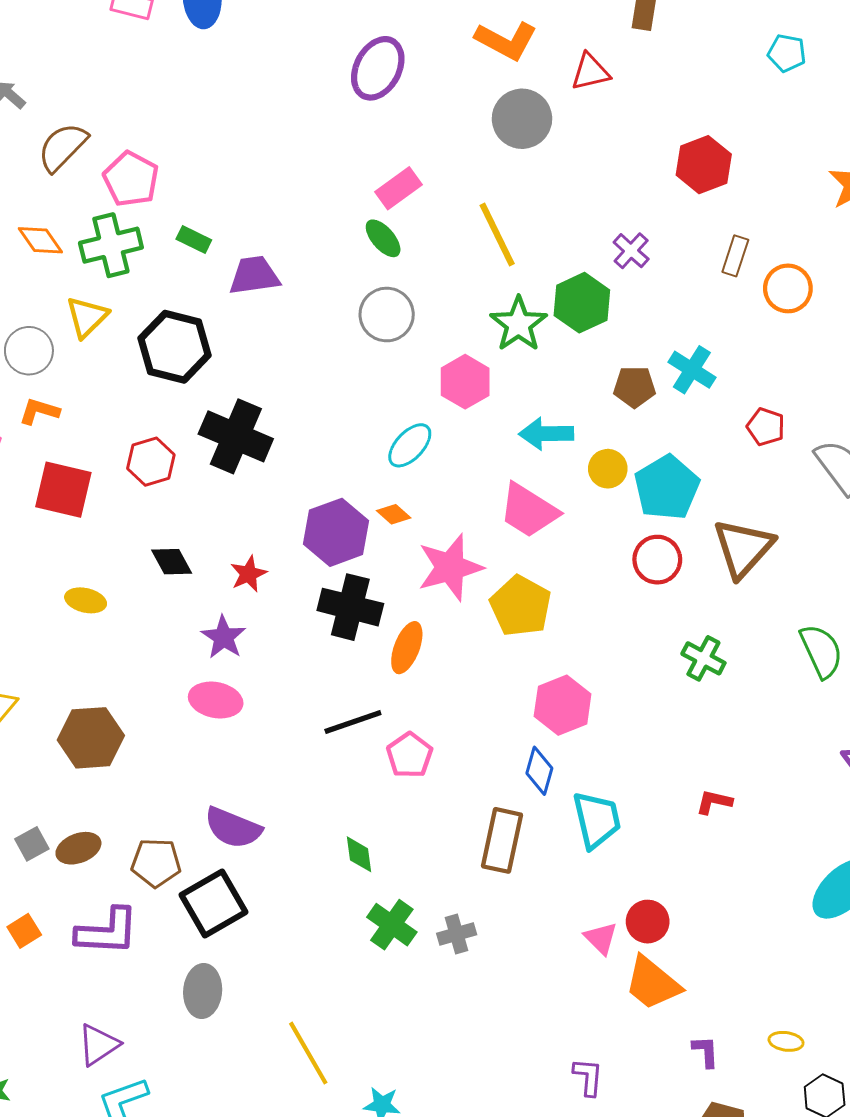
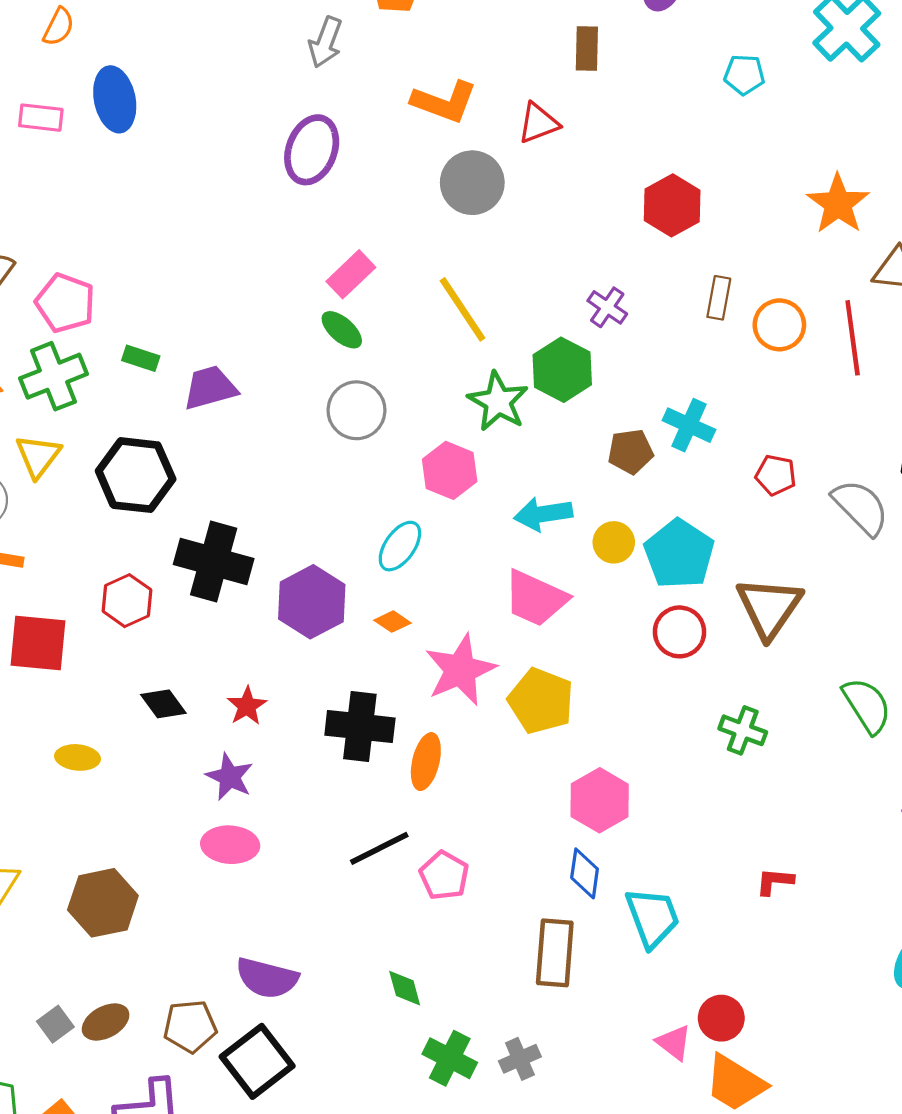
purple hexagon: (336, 532) -> (312, 602), moved

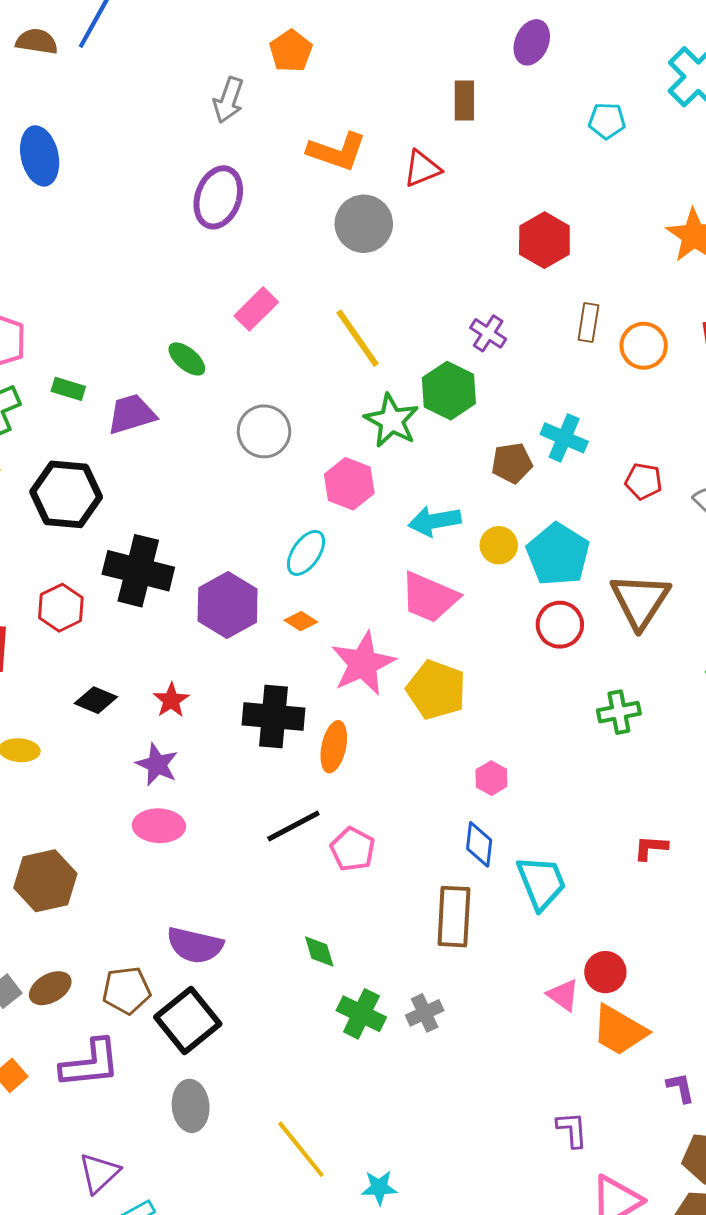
green ellipse: (342, 330) -> (187, 359), moved
black diamond: (163, 704) -> (96, 700), turned -30
green cross: (743, 730) -> (619, 712), turned -30
pink hexagon: (600, 800) -> (491, 778), size x0.6

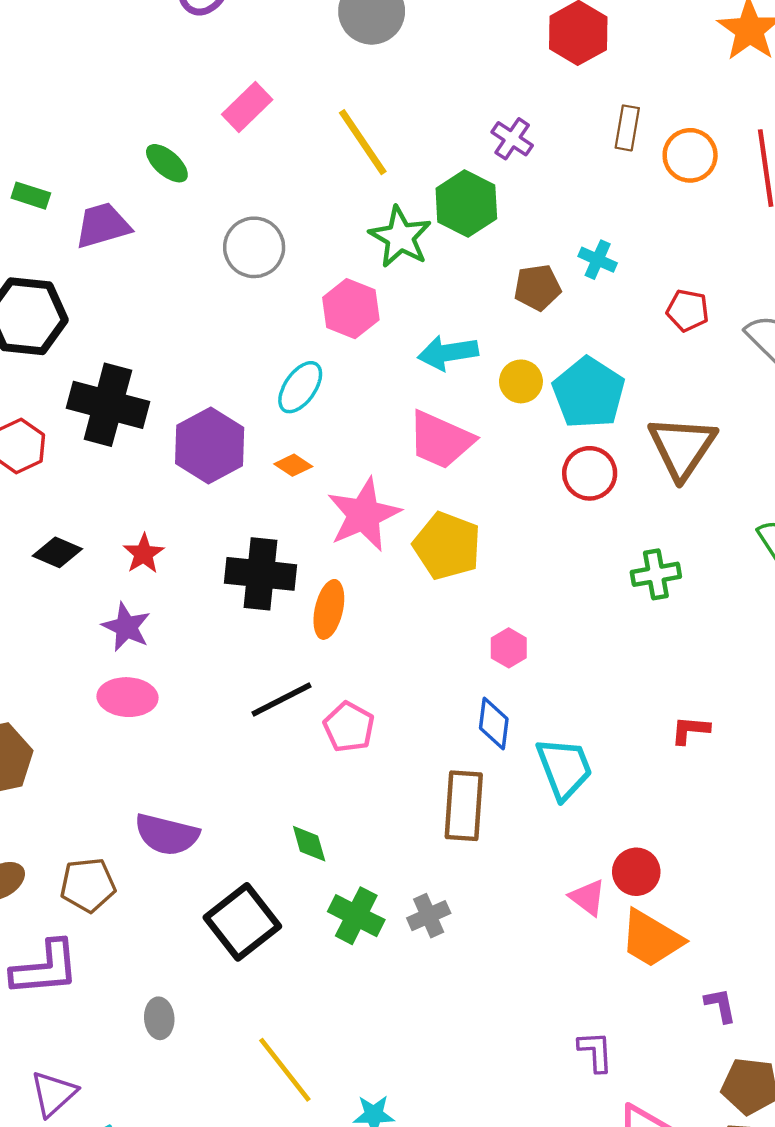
cyan cross: (564, 438) -> (598, 260), size x0.7
black square: (188, 1021) -> (242, 922), moved
gray ellipse: (191, 1106) -> (159, 1018), size x0.7

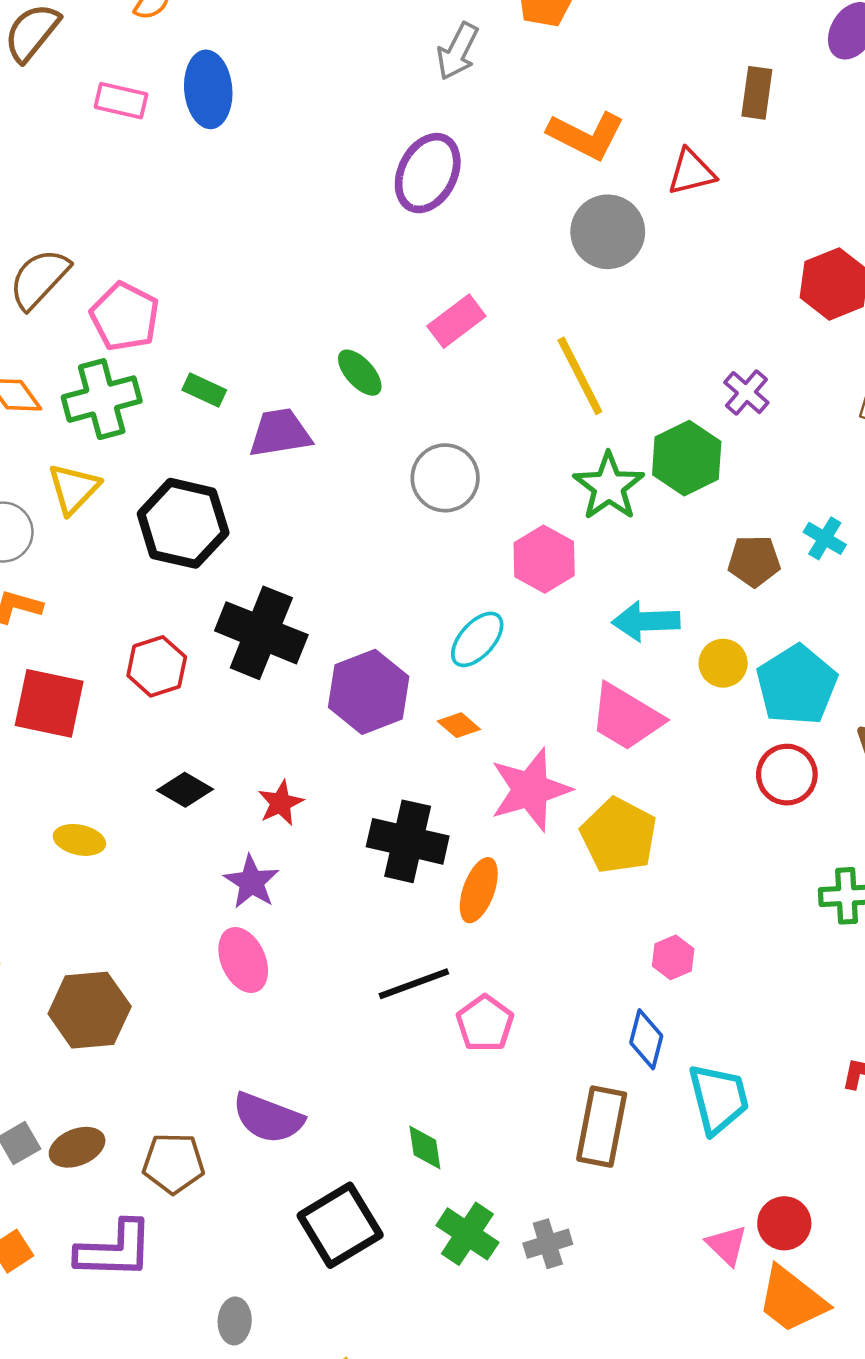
pink ellipse: (128, 697) -> (243, 960), turned 56

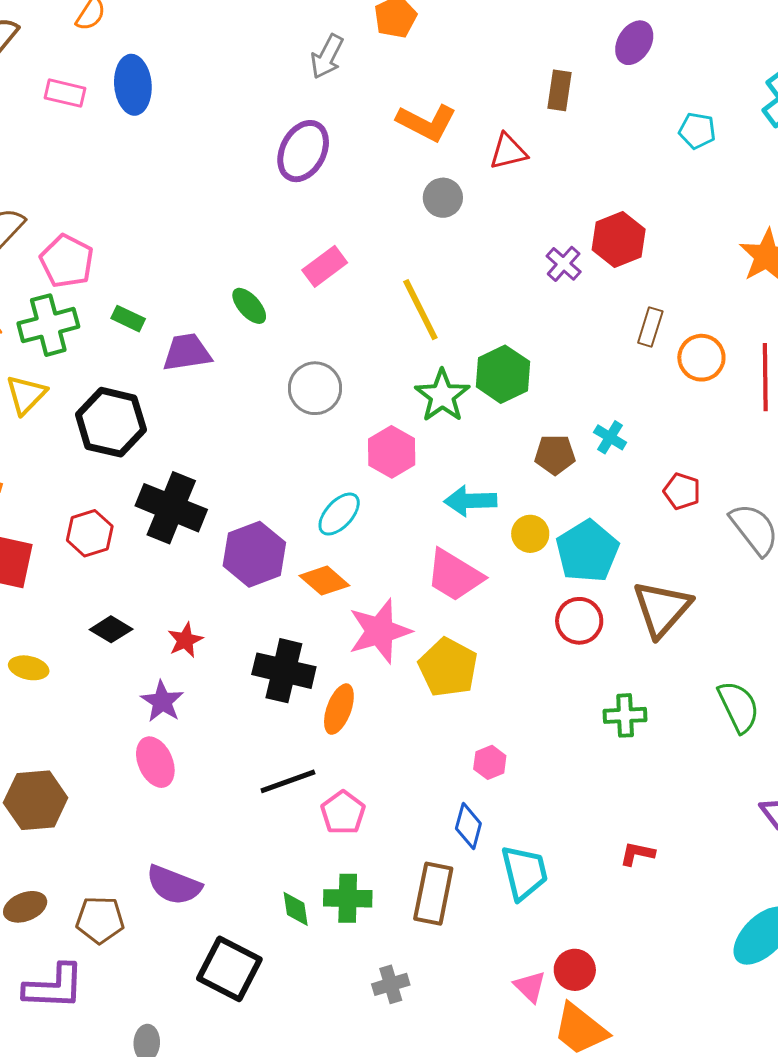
gray circle: (608, 232) -> (443, 198), size x0.7
purple cross: (746, 393) -> (564, 264), moved
orange diamond: (459, 725) -> (324, 581), size x1.5
black square: (340, 1225) -> (229, 969), turned -32
green cross: (467, 1234) -> (348, 898), moved, turned -33

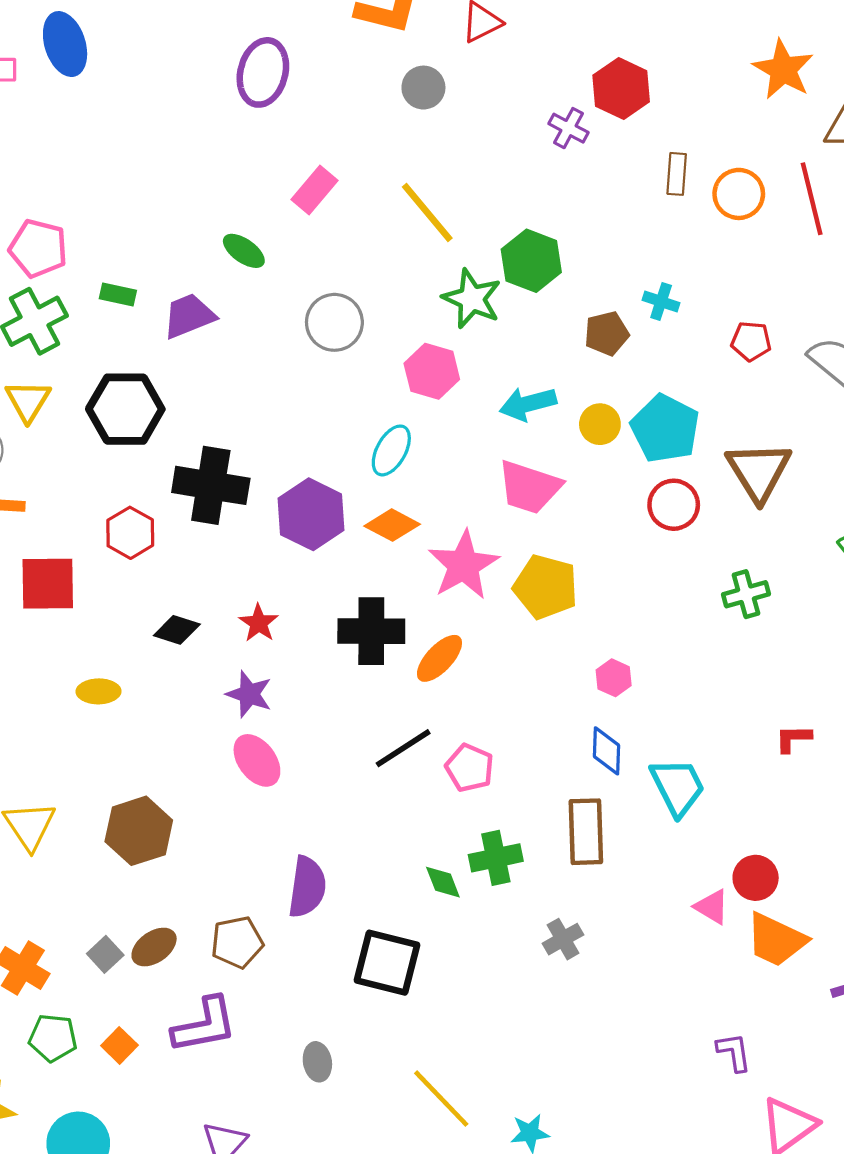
orange ellipse: (339, 709) -> (439, 658), turned 36
purple semicircle: (174, 885) -> (307, 887), turned -90

